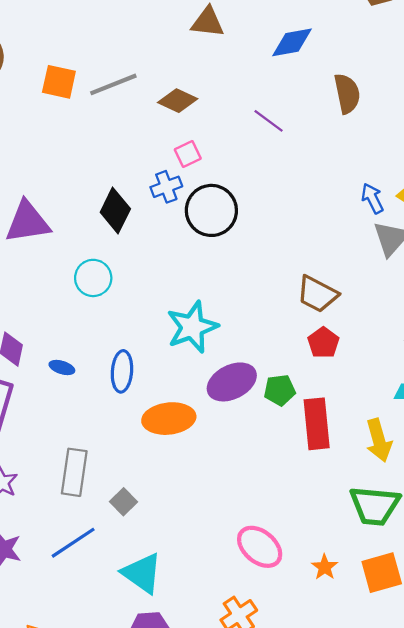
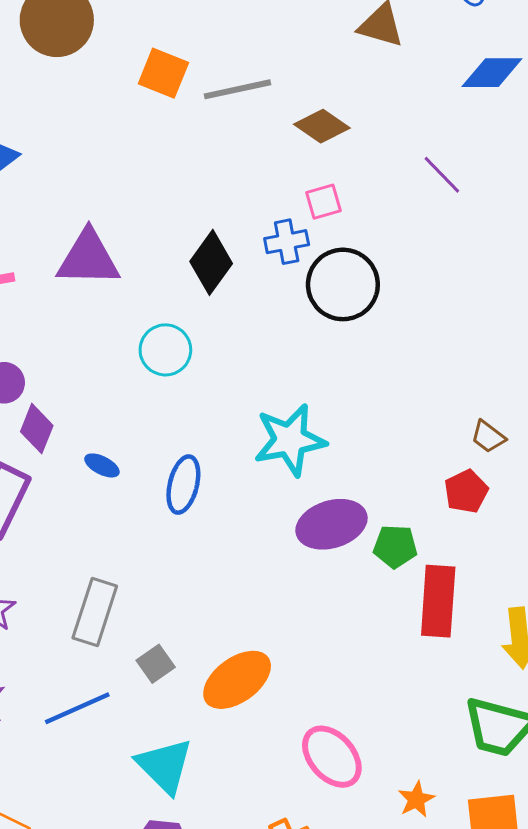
brown trapezoid: (317, 294) -> (488, 437), moved, size x0.6
orange ellipse: (169, 419) -> (237, 680), moved, turned -39

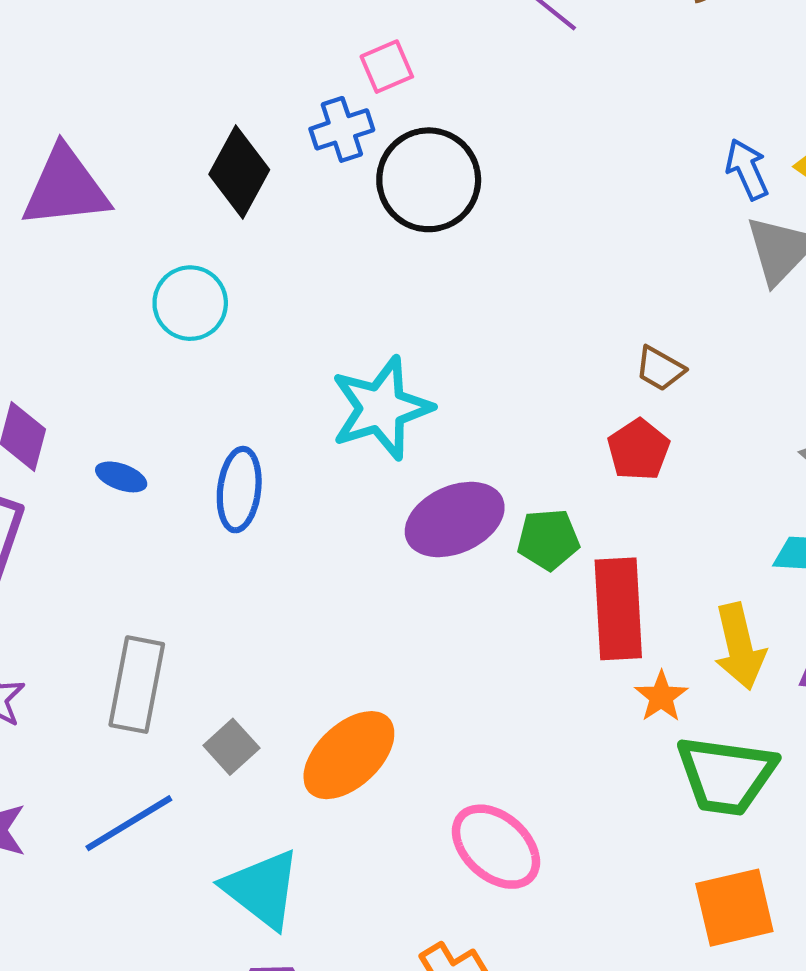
orange star: (416, 799) -> (661, 697), moved

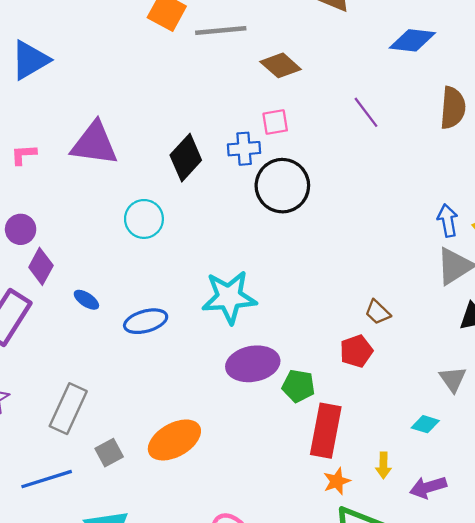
blue ellipse: (239, 490) -> (146, 321), turned 54
yellow arrow: (740, 647) -> (383, 465), size x0.6
orange ellipse: (349, 755) -> (174, 440), moved

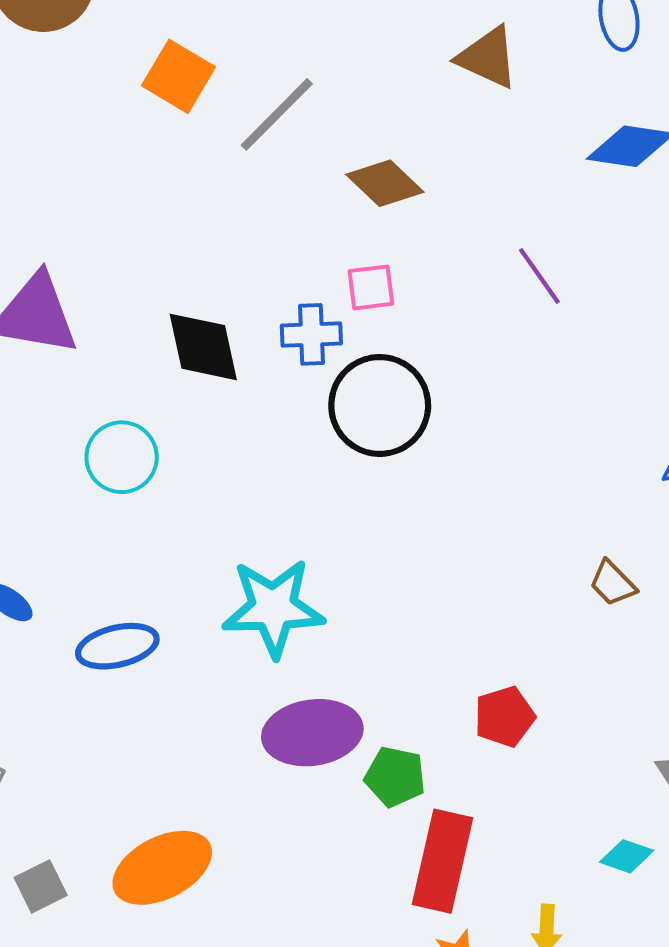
gray line: (221, 30) -> (277, 114), turned -42
black diamond: (186, 158) -> (203, 347), turned -57
brown trapezoid: (378, 312) -> (613, 583), moved

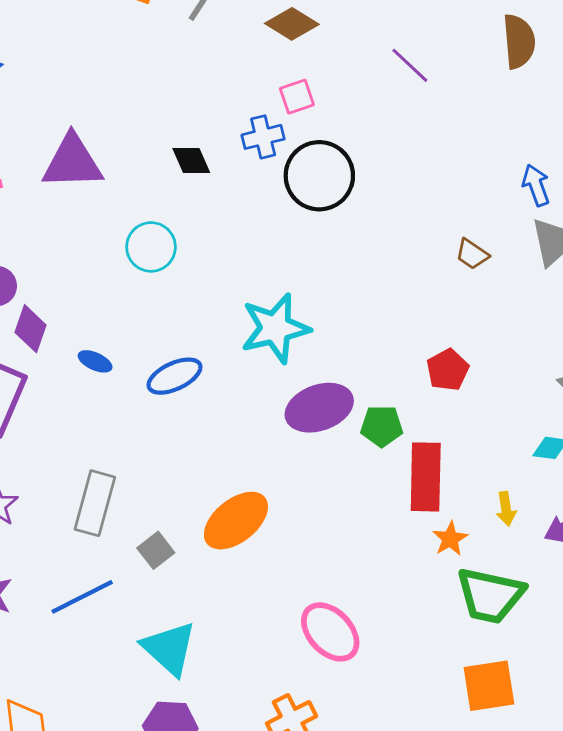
black diamond: (203, 347) -> (191, 161), size x0.7
brown trapezoid: (613, 583) -> (472, 254), moved

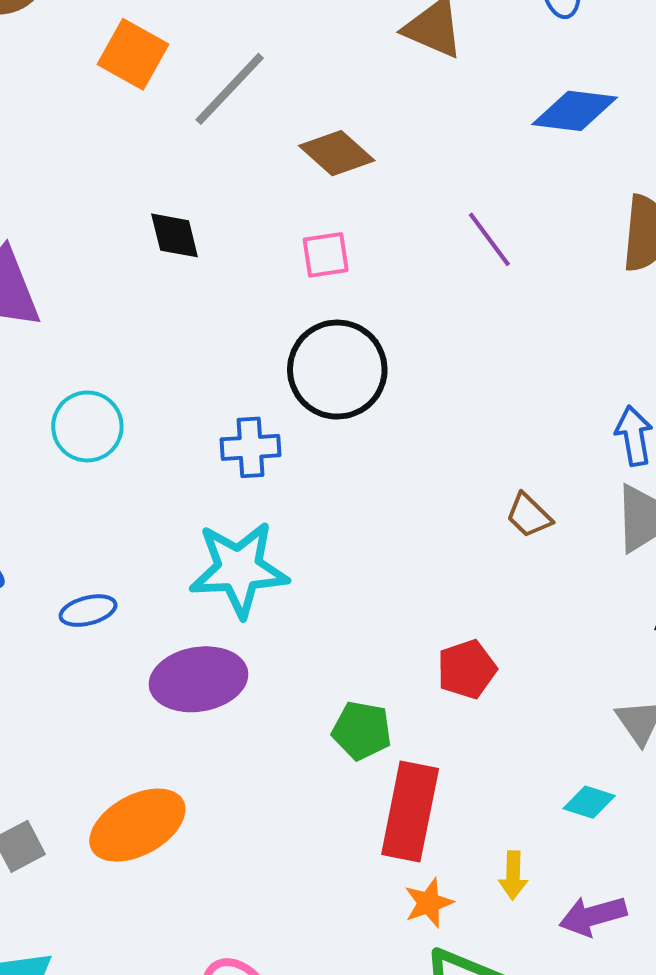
blue cross: (263, 137) -> (250, 447), moved
black diamond: (191, 161) -> (175, 235), moved
blue ellipse: (175, 376) -> (88, 611), size x0.7
purple ellipse: (319, 408) -> (199, 679), moved

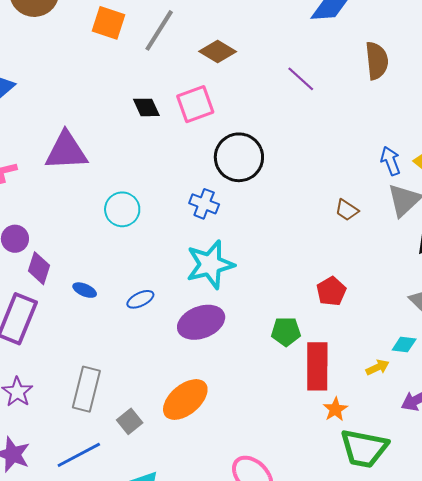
pink square: (326, 255) -> (195, 104), moved, size x1.5
blue cross: (250, 447) -> (204, 204), turned 36
yellow arrow: (513, 875) -> (378, 367), moved, turned -105

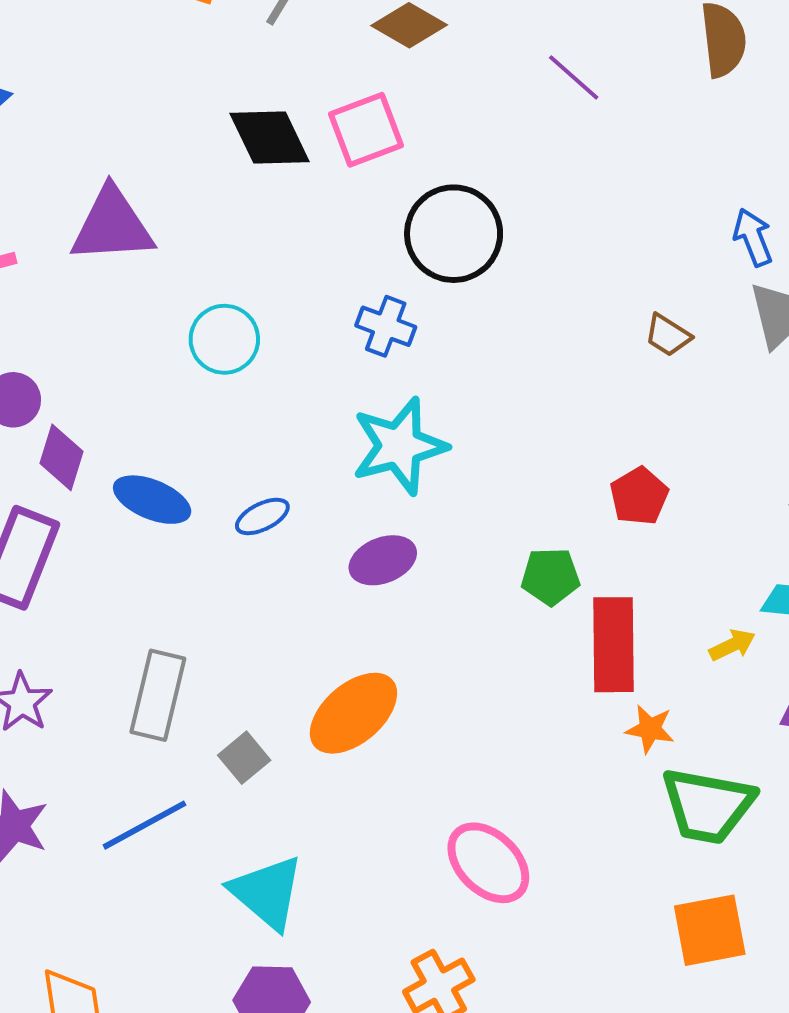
black diamond: (146, 107) -> (270, 138), size x1.5
blue ellipse: (85, 290) -> (152, 500), size x1.6
purple ellipse: (201, 322) -> (383, 560), size x0.7
orange star: (335, 409) -> (650, 729), turned -30

